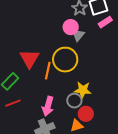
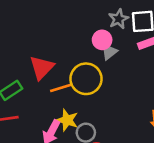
orange line: (48, 71) -> (61, 88), turned 48
yellow star: (83, 90) -> (67, 120), moved

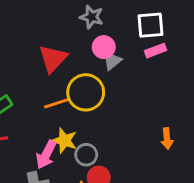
gray star: (119, 19) -> (92, 17), moved, turned -30
red triangle: (42, 68) -> (53, 58), moved

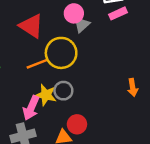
red triangle: (53, 58) -> (31, 26), turned -36
gray circle: (86, 155) -> (63, 91), moved

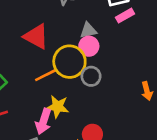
pink circle: (74, 13) -> (89, 46), moved
gray triangle: (82, 25) -> (88, 30), turned 36
gray circle: (63, 91) -> (91, 76), moved

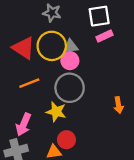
yellow circle: (69, 62) -> (52, 46), moved
gray circle: (91, 76) -> (70, 88), size x1.6
yellow star: (58, 107) -> (56, 112), moved

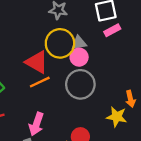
red triangle: (24, 48) -> (37, 62), moved
yellow star: (56, 112) -> (117, 117), moved

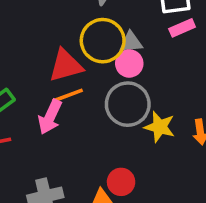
red triangle: (37, 62) -> (66, 66), turned -50
yellow star: (117, 117) -> (160, 127), moved
pink arrow: (36, 124) -> (50, 117), moved

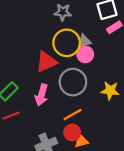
orange line: (68, 96) -> (73, 115), moved
gray circle: (128, 104) -> (73, 82), moved
red circle: (121, 182) -> (72, 132), moved

